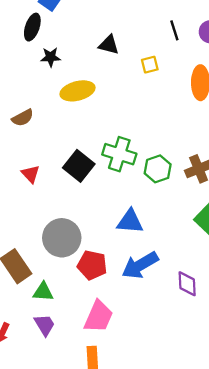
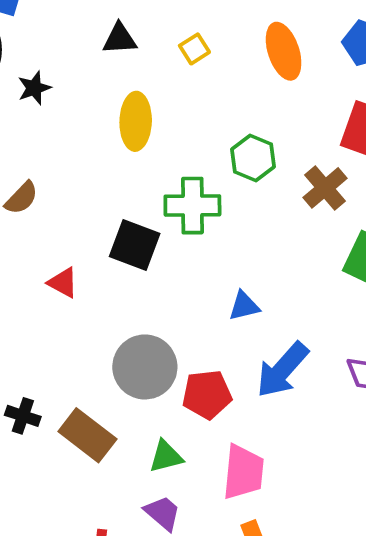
yellow ellipse: (78, 91) -> (136, 121), moved, turned -56
green hexagon: (158, 169) -> (253, 158), moved
blue triangle: (130, 221) -> (244, 306), size x0.7
green triangle: (43, 292) -> (166, 457), moved

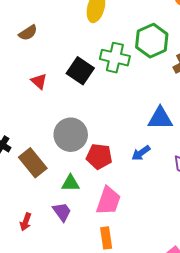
green hexagon: (253, 158) -> (152, 41), size x1.4
blue triangle: (244, 306) -> (160, 118), moved, size x1.5
blue arrow: (282, 370) -> (141, 153), size x0.6

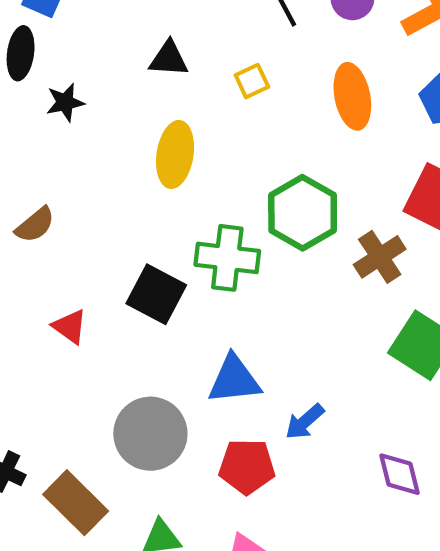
blue triangle: (160, 118) -> (234, 380), moved
blue arrow: (141, 153) -> (305, 422), moved
red pentagon: (99, 156) -> (247, 466), moved

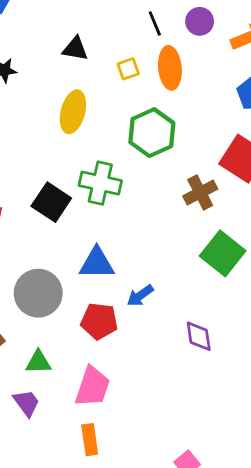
orange ellipse: (352, 96) -> (170, 68), moved
green hexagon: (303, 213) -> (152, 133), moved

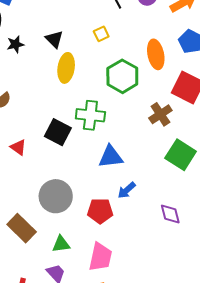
black triangle: (75, 49) -> (54, 39), moved, turned 42
orange ellipse: (170, 68) -> (156, 54), moved
blue triangle: (97, 263) -> (111, 157), moved

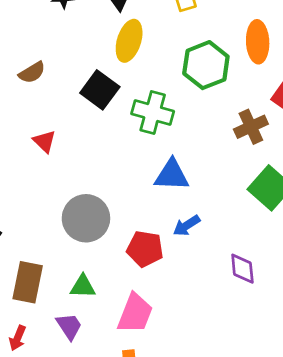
black square: (58, 132) -> (100, 90), moved
brown rectangle: (22, 228) -> (28, 282), moved, turned 48

